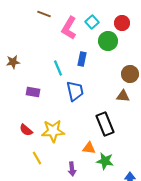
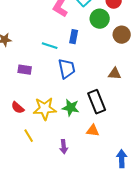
cyan line: (58, 68) -> (50, 46), turned -49
brown circle: (130, 74) -> (122, 35), moved
orange triangle: (89, 148) -> (93, 131), moved
green star: (105, 161) -> (71, 108), moved

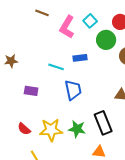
blue rectangle: (74, 37) -> (80, 58), turned 72

